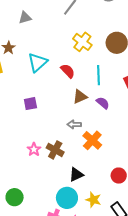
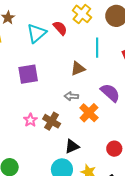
red semicircle: (68, 71) -> (60, 28), moved
purple semicircle: (103, 103) -> (110, 93), moved, size x1.5
purple square: (30, 104) -> (28, 74), size x1.5

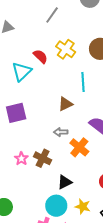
red semicircle: (60, 28) -> (40, 56), moved

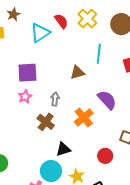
gray arrow: (61, 132) -> (55, 99), moved, turned 88
pink star: (21, 159) -> (25, 97), moved

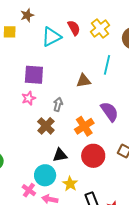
red circle: (105, 156) -> (93, 156), moved, size x1.5

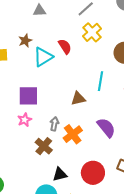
brown star: (27, 15) -> (25, 41), moved
yellow cross: (100, 28) -> (92, 32), moved
orange cross: (84, 126) -> (73, 134), moved

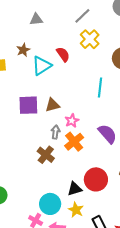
brown triangle: (78, 99) -> (52, 105), moved
pink star: (25, 120) -> (72, 121), moved
black triangle: (60, 174) -> (75, 189), moved

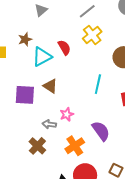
gray triangle: (36, 19) -> (41, 10), turned -40
brown triangle: (52, 105) -> (50, 86), moved, turned 42
gray arrow: (55, 132) -> (49, 124), turned -96
orange cross: (74, 142) -> (75, 146), moved

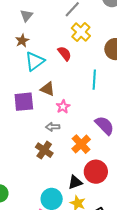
brown star: (25, 39) -> (22, 41), moved
red semicircle: (64, 48) -> (65, 53), moved
pink star: (67, 114) -> (63, 107), moved

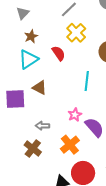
brown star: (22, 41) -> (31, 36), moved
pink star: (63, 107) -> (75, 115), moved

